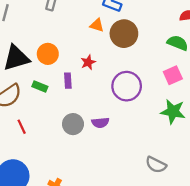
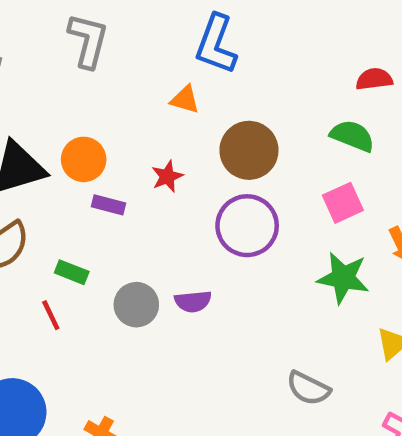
brown circle: (124, 34) -> (249, 150), moved
purple rectangle: (68, 81) -> (108, 205), moved, turned -72
green rectangle: (40, 86) -> (72, 272), moved
red line: (22, 127) -> (51, 315), moved

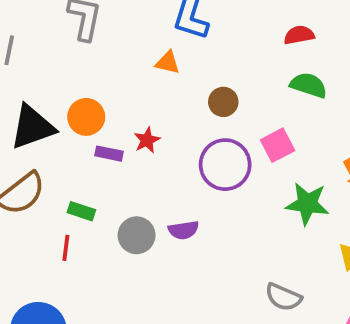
red semicircle: (374, 79) -> (299, 35), moved
brown circle: (249, 150) -> (223, 102), size x0.6
red star: (167, 176) -> (147, 140), moved
pink square: (343, 203) -> (278, 145), moved
red line: (51, 315) -> (66, 248), turned 36

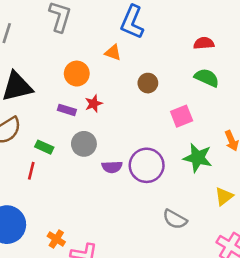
orange circle: (86, 117) -> (77, 74), moved
purple circle: (225, 165) -> (147, 165), moved
gray circle: (137, 235) -> (84, 144), moved

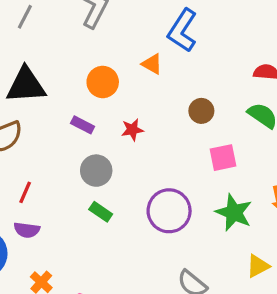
brown circle: (148, 83) -> (201, 111), moved
red star: (94, 104) -> (132, 130), moved
green rectangle: (44, 147) -> (101, 212), moved
purple semicircle: (112, 167) -> (27, 230), moved

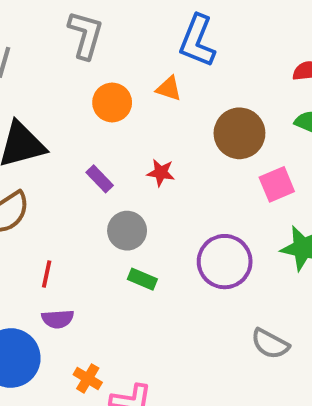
orange circle: (103, 82) -> (112, 102), moved
brown circle: (201, 111) -> (239, 133), size x1.6
purple rectangle: (83, 125) -> (100, 179), turned 30
red star: (132, 130) -> (161, 173), turned 30

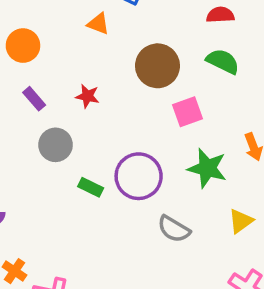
orange circle: (112, 102) -> (23, 46), moved
green rectangle: (142, 279) -> (91, 187), moved
gray semicircle: (270, 344) -> (174, 229), moved

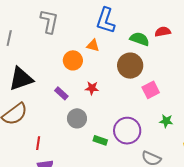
orange circle: (23, 46) -> (73, 60), moved
green semicircle: (223, 61) -> (140, 39), moved
green star: (207, 168) -> (166, 121), size x0.6

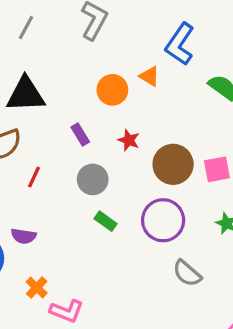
brown circle: (130, 66) -> (173, 164), moved
green rectangle: (100, 140) -> (106, 221), moved
red line: (38, 143) -> (34, 177), moved

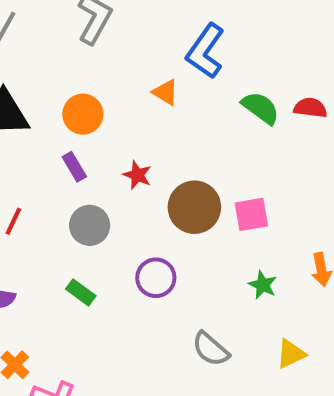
orange circle: (112, 90) -> (83, 114), moved
purple circle: (163, 220) -> (156, 278), moved, size x0.7
green rectangle: (106, 221) -> (81, 292), moved

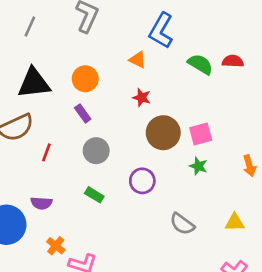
red star: (137, 175) -> (142, 98), moved
green star: (263, 285) -> (198, 166), moved
yellow triangle: (291, 354) -> (235, 222), turned 30

